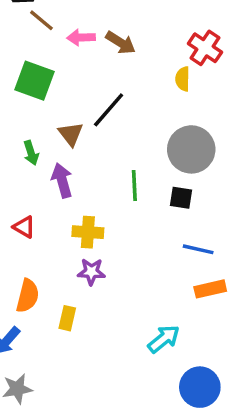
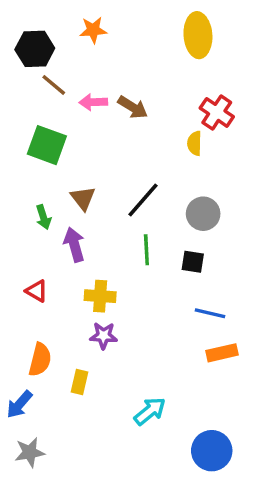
black line: (109, 110) -> (143, 200), moved
gray circle: (191, 149) -> (203, 214), size x0.7
cyan arrow: (164, 339) -> (150, 411), moved

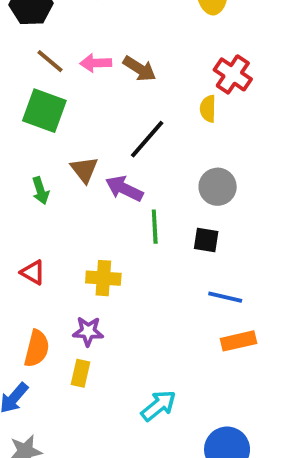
brown line: (54, 85) -> (50, 61), moved
black line: (143, 200) -> (147, 139), moved
purple arrow: (74, 245) -> (124, 189), moved, turned -48
purple star: (104, 336) -> (88, 331), moved

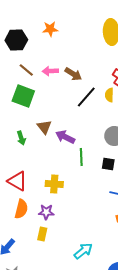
black line: (147, 139) -> (86, 97), moved
red triangle: (33, 272) -> (17, 181), size x1.5
orange semicircle: (37, 349) -> (21, 209), moved

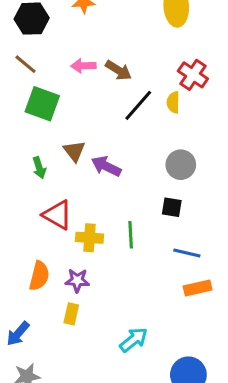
brown line: (26, 70) -> (26, 64), moved
green line: (81, 157) -> (131, 235), moved
red triangle: (17, 181) -> (57, 215), moved

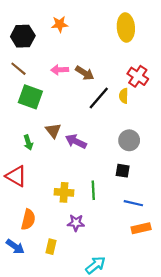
red triangle: (57, 215) -> (16, 176), moved
purple star: (77, 280) -> (76, 223), moved
blue arrow: (18, 334) -> (15, 247), moved, turned -96

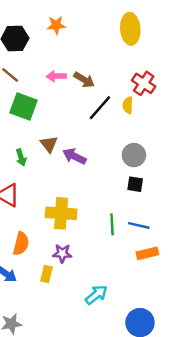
black square: (123, 171) -> (135, 184), moved
green line: (93, 190) -> (112, 224), moved
yellow cross: (64, 192) -> (61, 213), size x1.4
purple star: (76, 223) -> (62, 253), moved

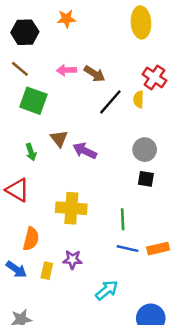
blue line: (139, 225) -> (128, 249), moved
purple star: (62, 253) -> (73, 260), moved
yellow rectangle: (47, 274) -> (47, 271), moved

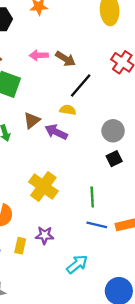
yellow semicircle: (139, 99) -> (68, 110), moved, turned 98
brown triangle: (59, 139) -> (32, 120), turned 30
black square: (146, 179) -> (114, 159), turned -35
yellow cross: (71, 208) -> (43, 187), turned 32

